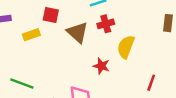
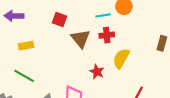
yellow rectangle: (31, 35) -> (26, 46), moved

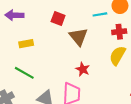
red cross: (107, 35) -> (119, 32), moved
red star: (97, 72) -> (83, 69), moved

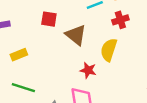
yellow semicircle: (118, 56) -> (109, 50), moved

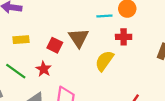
red square: (49, 19) -> (55, 45), moved
red star: (88, 70) -> (44, 69), moved

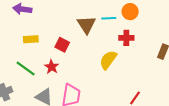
brown triangle: (79, 38) -> (86, 25), moved

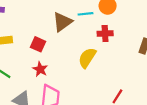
brown triangle: (86, 25) -> (62, 22), turned 30
red star: (52, 67) -> (40, 69), moved

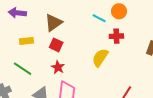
cyan line: (86, 14) -> (99, 18), turned 32
brown triangle: (62, 22) -> (53, 23), moved

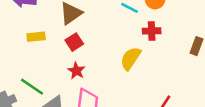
red square: (56, 45) -> (74, 42), turned 32
green line: (23, 69) -> (32, 87), moved

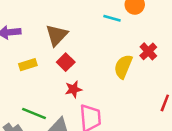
red cross: (152, 31) -> (148, 51), moved, turned -30
red star: (76, 71) -> (73, 89), turned -30

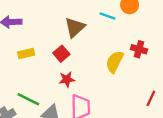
brown triangle: (57, 35) -> (75, 27), moved
red cross: (148, 51) -> (139, 49), turned -35

